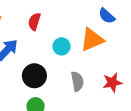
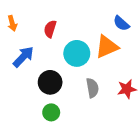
cyan circle: (62, 46) -> (77, 53), size x1.5

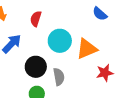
orange triangle: (107, 47) -> (87, 49), moved
gray semicircle: (92, 88) -> (59, 77), moved

